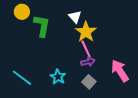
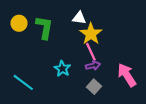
yellow circle: (22, 12) -> (19, 23), moved
white triangle: (75, 17) -> (79, 18), turned -40
cyan star: (58, 77) -> (62, 69), moved

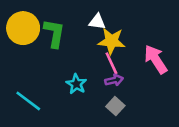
yellow circle: (19, 23) -> (23, 28), size x1.6
yellow star: (91, 34) -> (111, 41), turned -30
pink arrow: (127, 75) -> (156, 59), moved

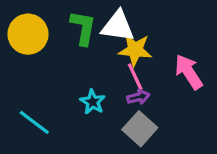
white triangle: (97, 22) -> (118, 26), size x1.6
green L-shape: (54, 33) -> (83, 28), moved
gray square: (115, 106) -> (140, 129), size x1.5

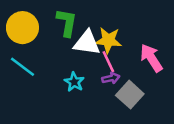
white triangle: (118, 26) -> (87, 43), moved
cyan line: (34, 122) -> (22, 67), moved
gray square: (140, 129) -> (130, 95), moved

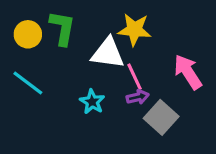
green L-shape: (67, 23) -> (62, 28), moved
yellow circle: (22, 28) -> (28, 34), size x0.7
yellow star: (108, 40) -> (134, 30), moved

